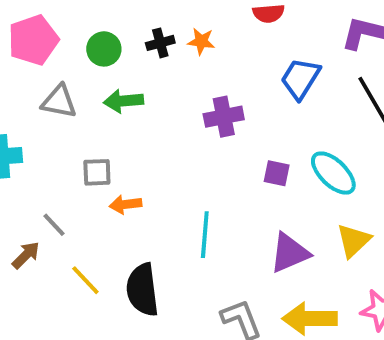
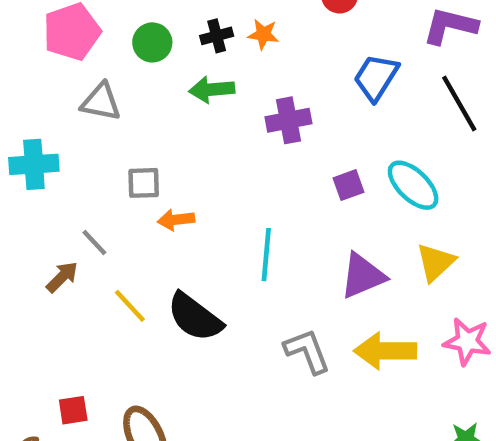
green arrow: (123, 101) -> (212, 89), moved
purple square: (277, 173) -> (348, 185), turned -32
black semicircle: (142, 290) -> (195, 317), turned -46

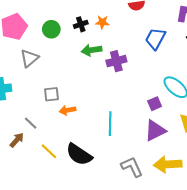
green arrow: (212, 89) -> (92, 50), moved
gray triangle: (101, 102) -> (29, 58), turned -48
purple square: (348, 185) -> (155, 104), moved

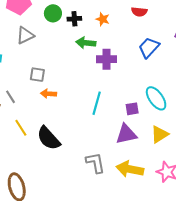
black cross: (81, 24) -> (74, 19), moved
cyan line: (110, 124) -> (97, 103), moved

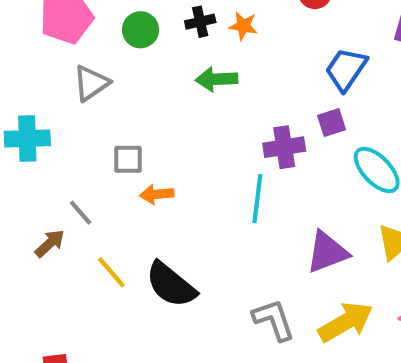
black cross: (74, 19) -> (200, 22), moved
purple cross: (107, 59) -> (284, 147), moved
purple square: (132, 109) -> (332, 123), moved
yellow arrow: (130, 169) -> (346, 322), turned 148

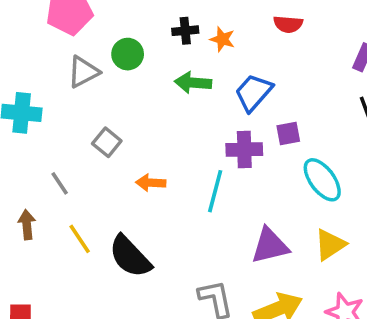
green circle: (141, 30) -> (128, 54), moved
blue trapezoid: (346, 69) -> (254, 92), moved
gray square: (128, 159) -> (107, 142), turned 32
orange arrow: (157, 194) -> (151, 183), moved
brown arrow: (50, 243) -> (27, 225), moved, turned -60

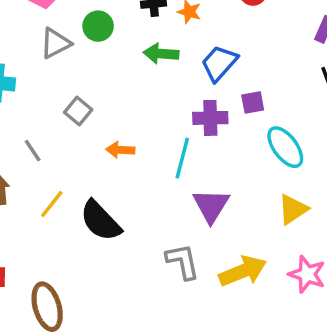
yellow line: (80, 239) -> (52, 204), turned 72
purple triangle: (270, 246) -> (211, 206), moved, turned -45

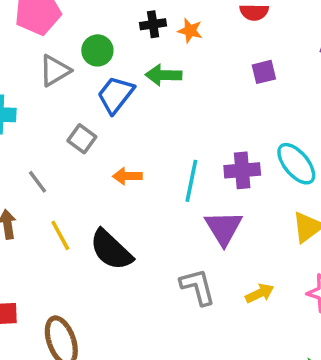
blue trapezoid: (219, 63) -> (116, 95), moved
purple square: (253, 103) -> (264, 72), moved
purple cross: (210, 118) -> (242, 170), moved
yellow line: (52, 204) -> (60, 235), turned -64
yellow arrow: (243, 271) -> (260, 293), size x0.6

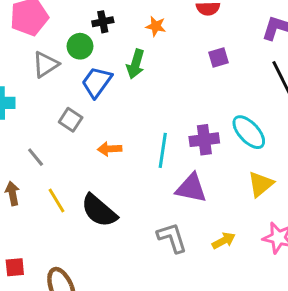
black cross: (153, 24) -> (103, 22), moved
green arrow: (164, 75) -> (136, 64), turned -72
purple triangle: (224, 228) -> (191, 188), turned -44

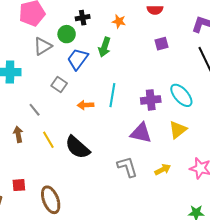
cyan line: (163, 150) -> (112, 95), moved
yellow triangle: (261, 184) -> (178, 130), moved

